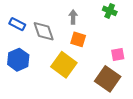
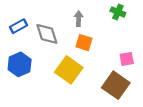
blue rectangle: (17, 24) -> (18, 26), turned -56

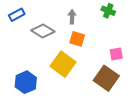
blue rectangle: (18, 26) -> (17, 15), moved
gray diamond: (47, 34) -> (43, 31), turned -40
blue hexagon: (20, 64) -> (26, 82), moved

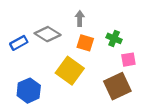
green cross: (108, 11) -> (114, 38), moved
blue rectangle: (17, 15) -> (19, 43), moved
brown square: (106, 78) -> (117, 86), turned 30

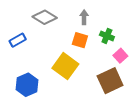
gray arrow: (80, 19) -> (84, 17), moved
gray diamond: (48, 34) -> (45, 17), moved
pink square: (128, 60) -> (120, 56), turned -32

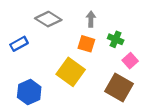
brown square: (110, 81) -> (119, 88), turned -35

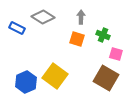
blue rectangle: (19, 44) -> (17, 28), moved, turned 56
pink square: (130, 61) -> (116, 54), turned -32
yellow square: (71, 72) -> (55, 76), moved

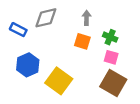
gray diamond: (43, 17) -> (46, 18), turned -45
pink square: (116, 54) -> (111, 57), moved
blue hexagon: (26, 82) -> (28, 65), moved

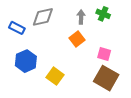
green cross: (110, 37) -> (103, 14), moved
orange square: (82, 41) -> (77, 39), turned 35
yellow square: (59, 81) -> (55, 76), size x0.7

